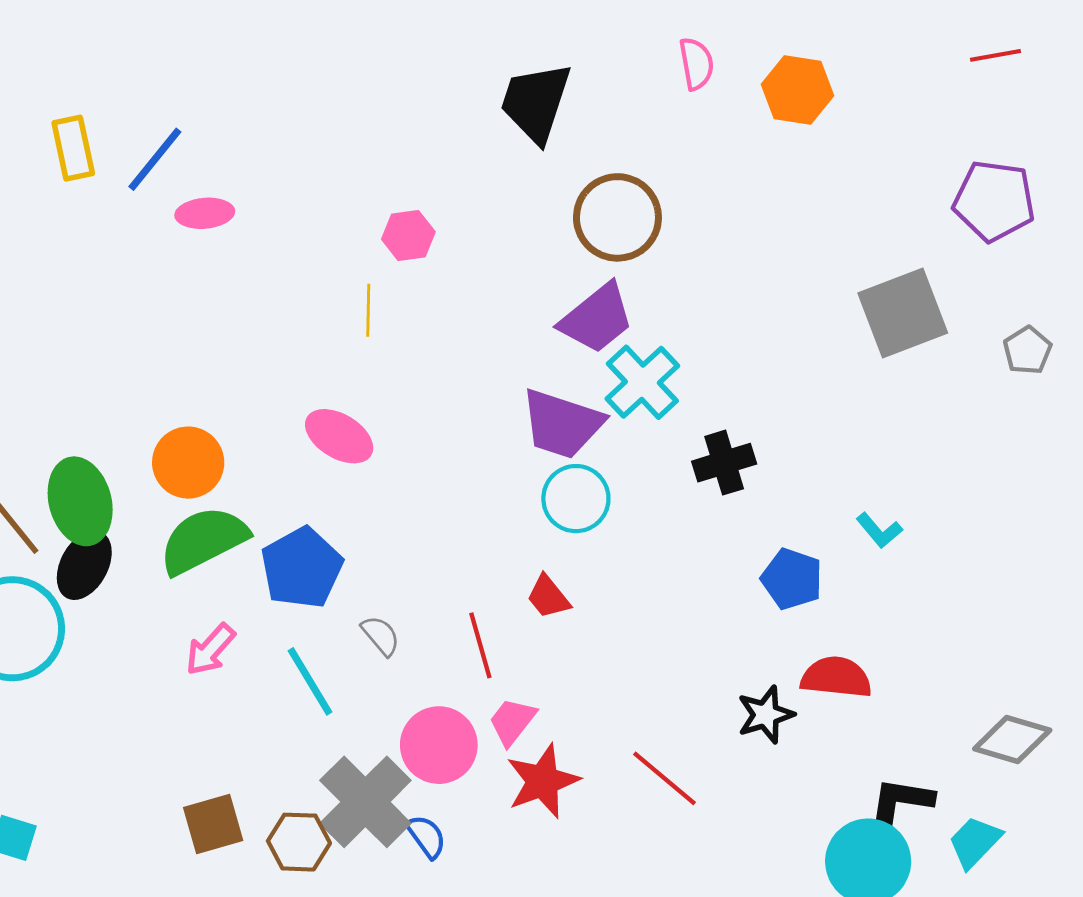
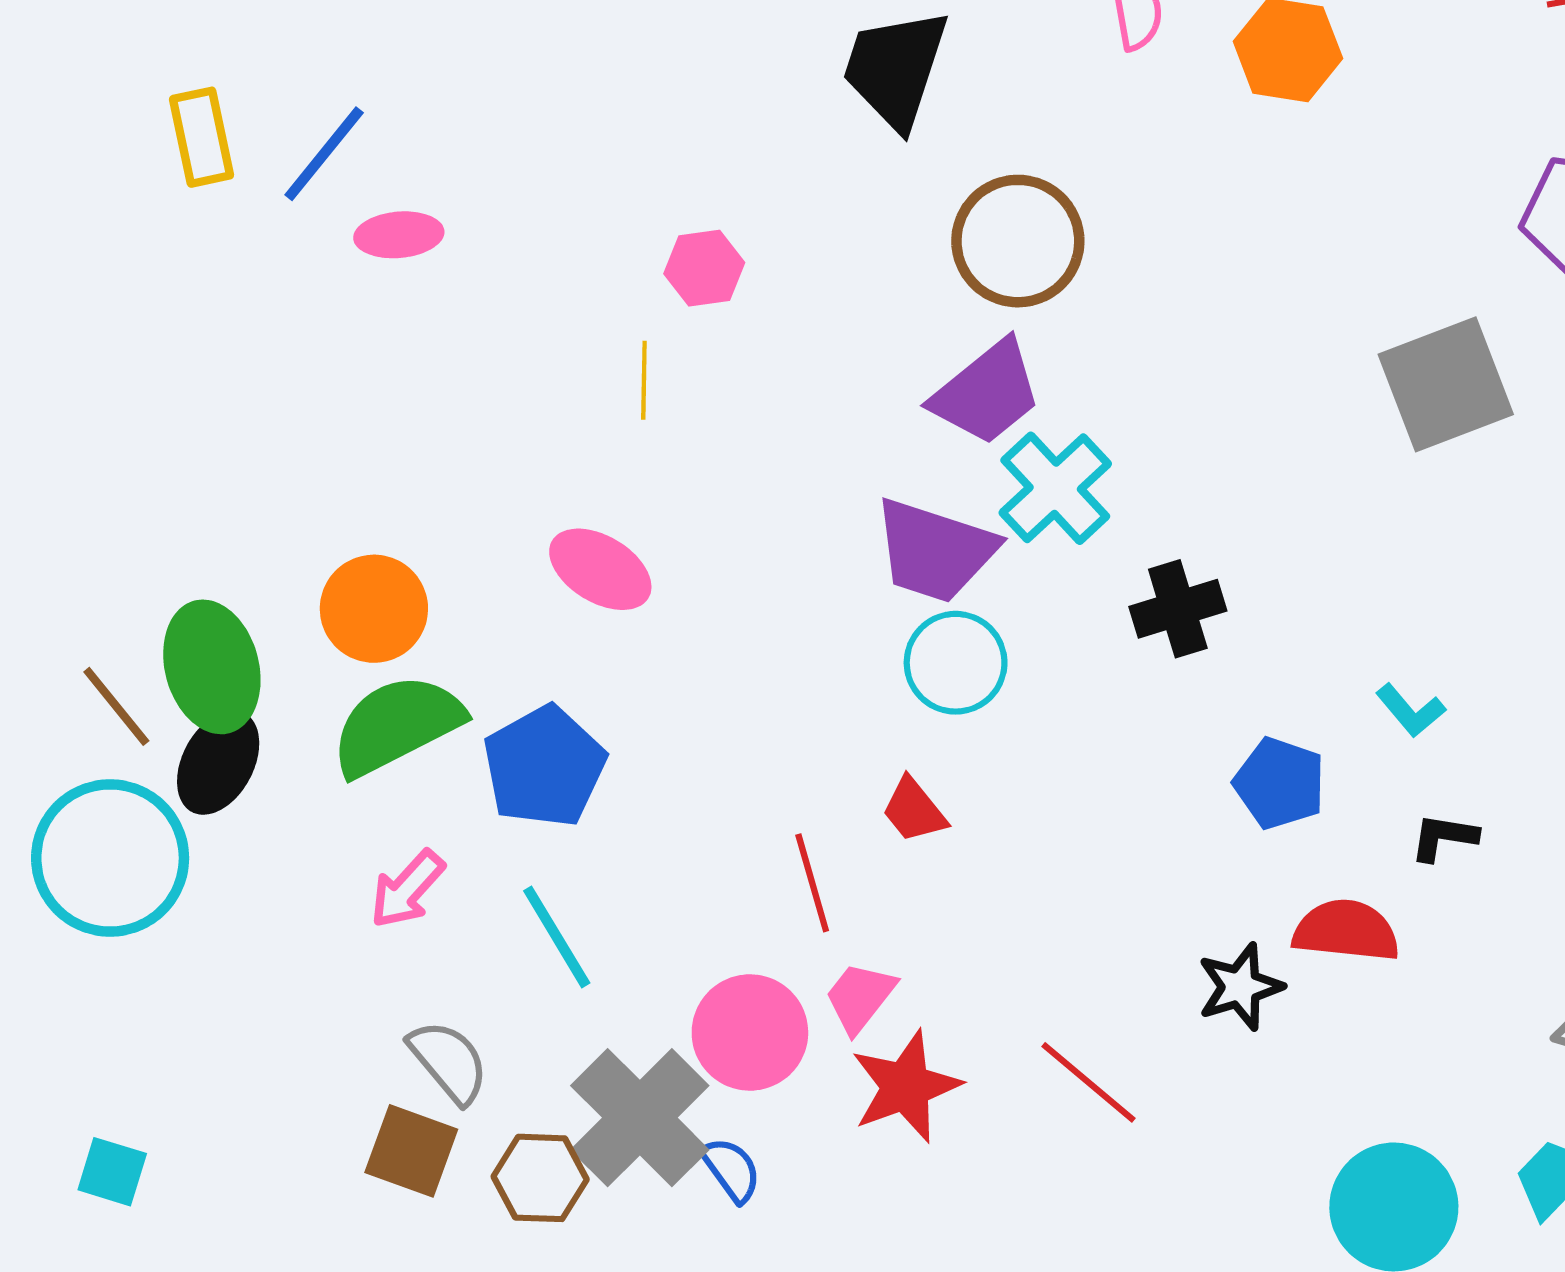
gray semicircle: (381, 636) -> (449, 1062), moved, size x1.4
black L-shape: (901, 800) -> (1444, 837), moved, size x0.7
brown square: (213, 824) -> (411, 1151), turned 36

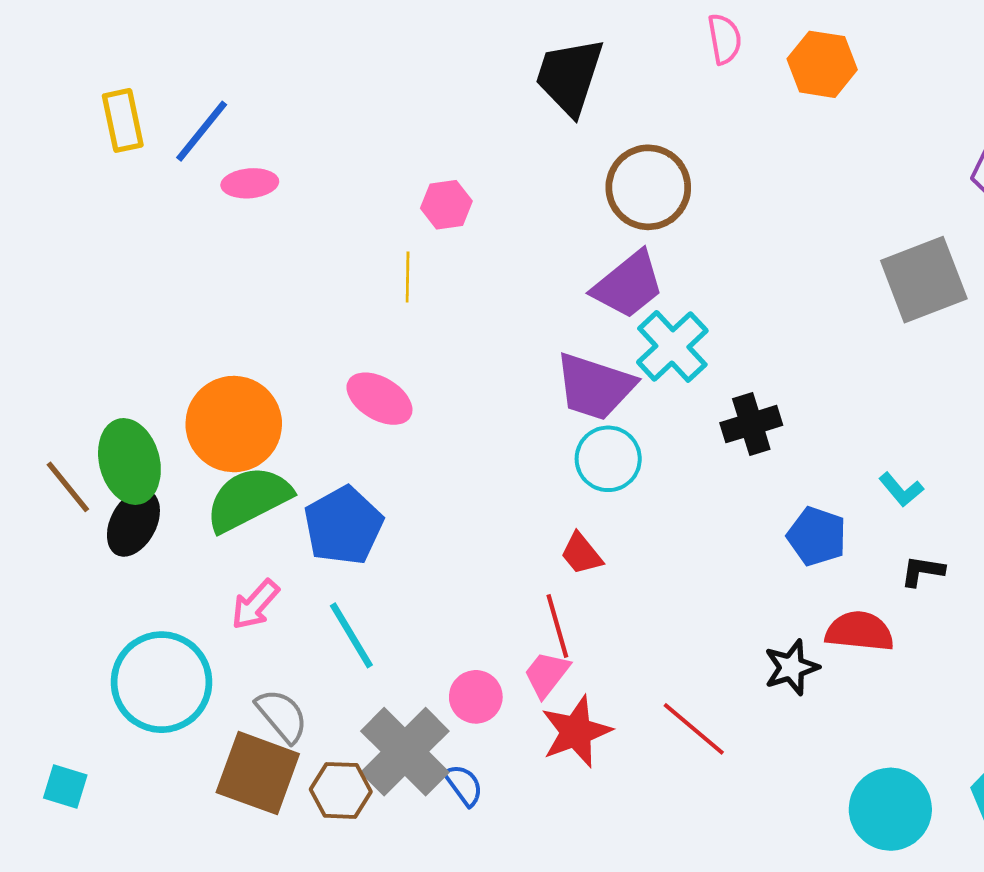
orange circle: (374, 609) -> (234, 424), size x1.4
cyan circle: (110, 858) -> (162, 682), moved
red line: (812, 883) -> (557, 626), moved
pink circle: (750, 1032) -> (476, 697), size x0.7
brown square: (411, 1151) -> (258, 773), size x1.4

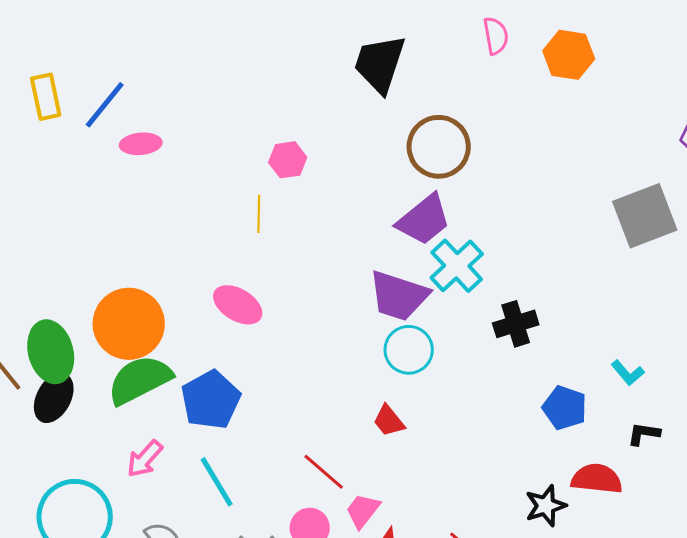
red line: (557, 626) -> (324, 472), moved, turned -33

